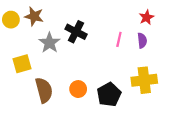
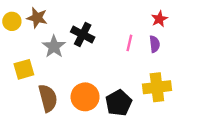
orange circle: (78, 89) -> (85, 97), size x1.5

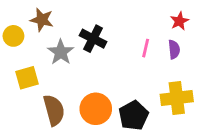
yellow circle: (12, 21) -> (13, 36), moved

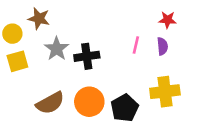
red star: (179, 21) -> (167, 20), turned 30
black cross: (93, 39) -> (87, 56), moved, turned -35
yellow square: (27, 78) -> (17, 61), moved
brown semicircle: (54, 110) -> (50, 103), turned 76

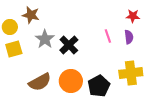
pink line: (136, 45) -> (108, 36), turned -32
black cross: (87, 56) -> (69, 45), turned -36

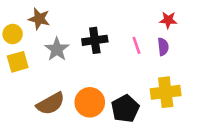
black cross: (69, 45) -> (95, 40), moved, turned 36

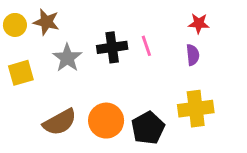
yellow circle: (13, 34) -> (15, 25), moved
pink line: (137, 45) -> (146, 46), moved

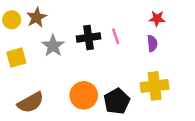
brown star: (46, 22) -> (36, 17), turned 30
brown semicircle: (60, 122) -> (31, 102), moved

